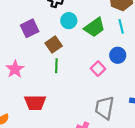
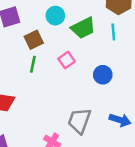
blue circle: (118, 55) -> (103, 75), moved
pink square: (98, 69) -> (67, 60), moved

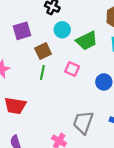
pink square: (67, 60) -> (72, 69), turned -32

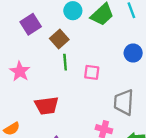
pink square: (72, 69) -> (92, 72), moved

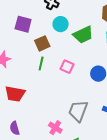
purple square: (31, 24) -> (23, 24), turned 30
pink square: (92, 72) -> (67, 67), moved

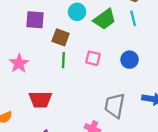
brown square: (42, 43) -> (61, 37), turned -35

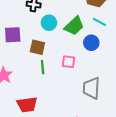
cyan line: (133, 18) -> (99, 22), turned -40
blue circle: (130, 60) -> (91, 43), moved
gray trapezoid: (115, 106) -> (91, 88), moved

